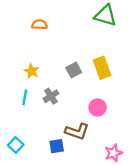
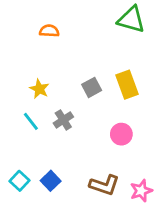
cyan line: (25, 97) -> (31, 121), turned -49
brown L-shape: (77, 131) -> (104, 185), moved
blue square: (57, 146) -> (51, 181), moved, turned -35

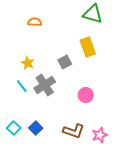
yellow rectangle: (127, 85) -> (88, 47), moved
gray cross: (63, 120) -> (45, 85), size x1.5

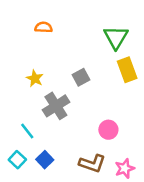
green triangle: (93, 14) -> (116, 37), moved, turned 45
yellow rectangle: (88, 47) -> (127, 70), moved
cyan line: (22, 86) -> (27, 131), moved
pink circle: (86, 95) -> (108, 130), moved

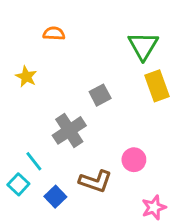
yellow star: (35, 79) -> (26, 77), moved
cyan square: (17, 160) -> (18, 184), moved
brown L-shape: (92, 163) -> (95, 181), moved

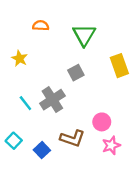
green triangle: (143, 46) -> (84, 35), moved
cyan line: (34, 161) -> (25, 103), moved
pink star: (154, 207) -> (111, 145), moved

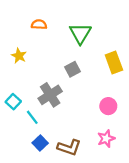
cyan line: (25, 103) -> (32, 117), moved
pink circle: (102, 122) -> (108, 106), moved
brown L-shape: (72, 138) -> (69, 147), moved
cyan square: (14, 141) -> (13, 102), moved

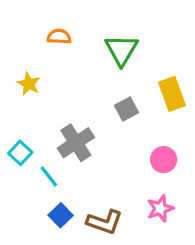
gray square: (73, 69) -> (126, 109), moved

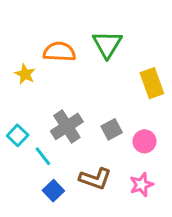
orange semicircle: (59, 36) -> (59, 52), moved, size x1.5
gray square: (126, 109) -> (112, 129), moved
brown L-shape: (105, 222) -> (95, 179), moved

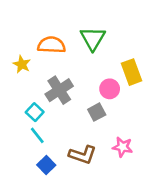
gray cross: (67, 126) -> (59, 90), moved
cyan square: (18, 135) -> (35, 112), moved
pink circle: (144, 141) -> (110, 89), moved
pink star: (142, 185) -> (123, 147), moved, turned 30

